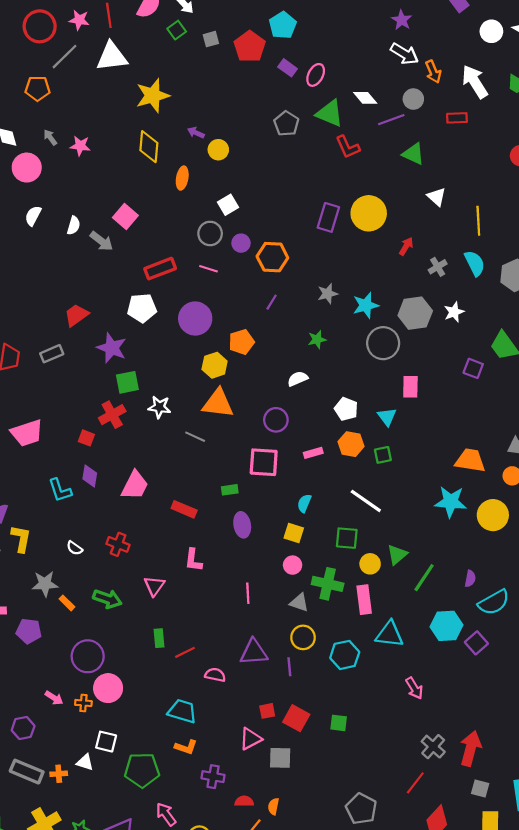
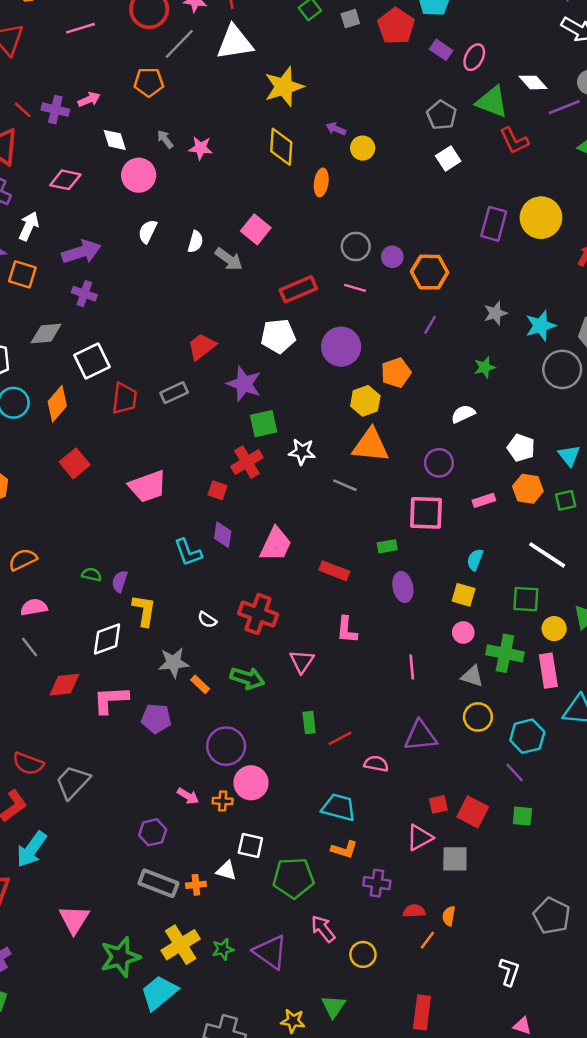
white square: (228, 205) -> (448, 159), moved
red cross: (118, 544) -> (258, 614), size x1.4
purple line: (289, 667) -> (515, 772), moved, turned -36

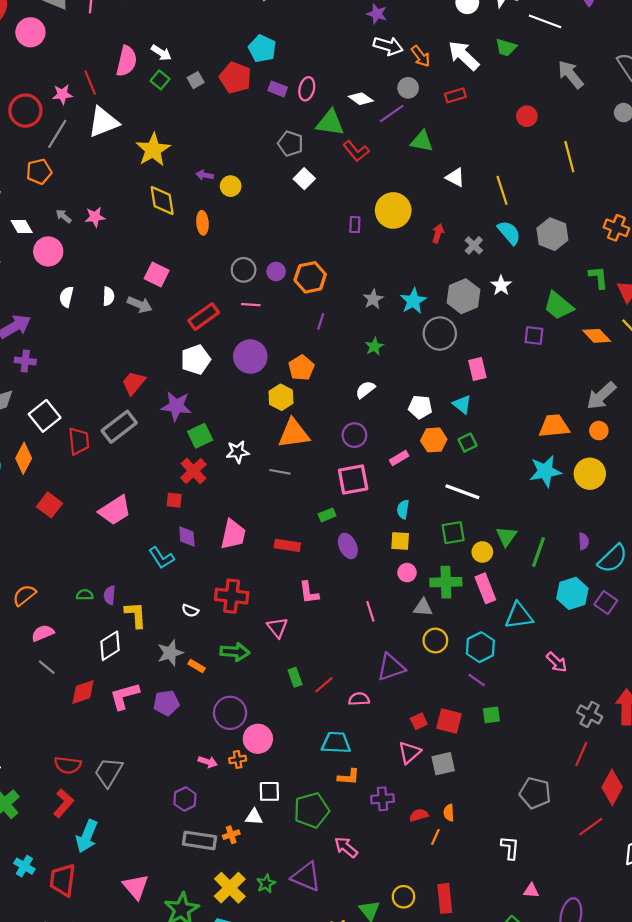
purple rectangle: (494, 224) -> (355, 225), size x0.6
gray rectangle: (174, 393) -> (119, 427), size x1.5
yellow circle: (363, 954) -> (403, 897), moved

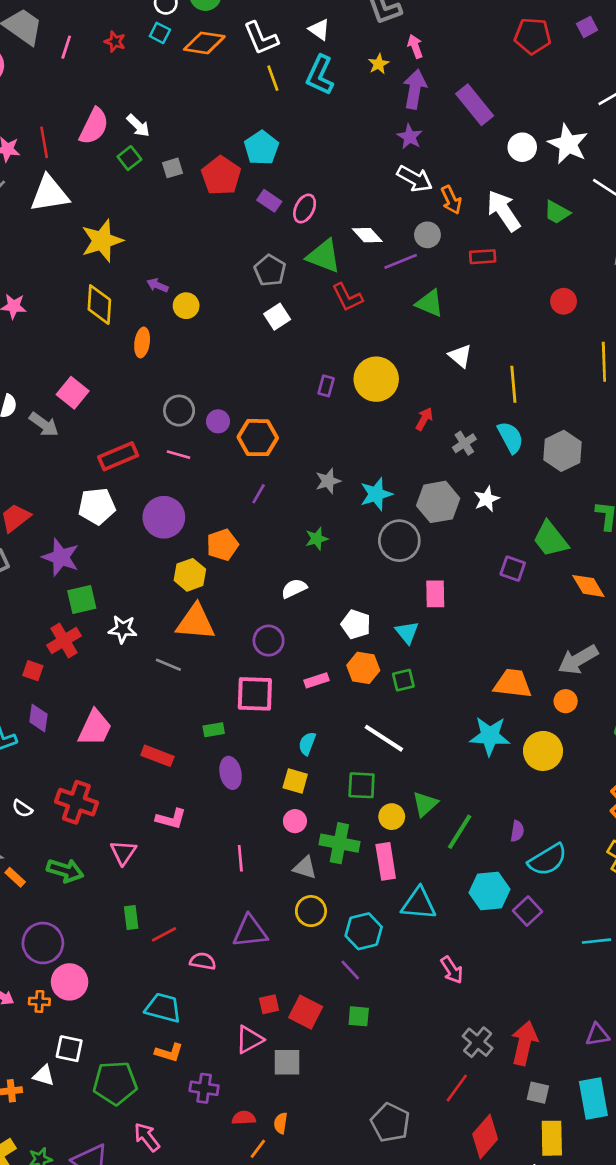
pink L-shape: (309, 593) -> (171, 819), turned -80

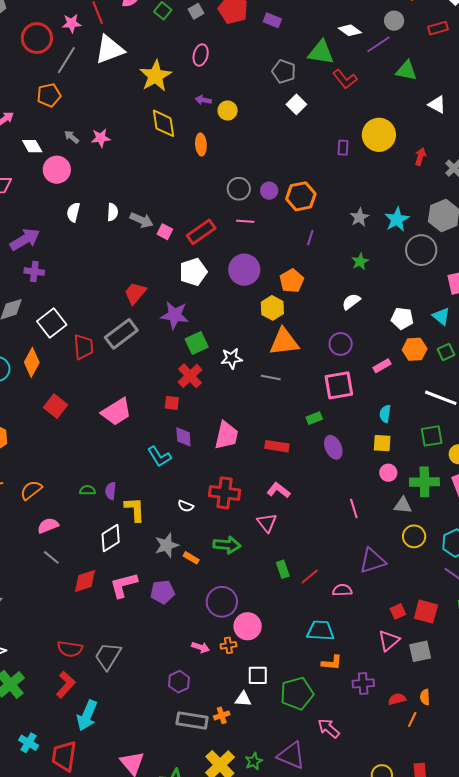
pink ellipse: (305, 209) -> (201, 55), moved
pink square: (73, 393) -> (165, 232), moved, size x0.7
pink L-shape: (171, 819) -> (279, 490), moved, turned -145

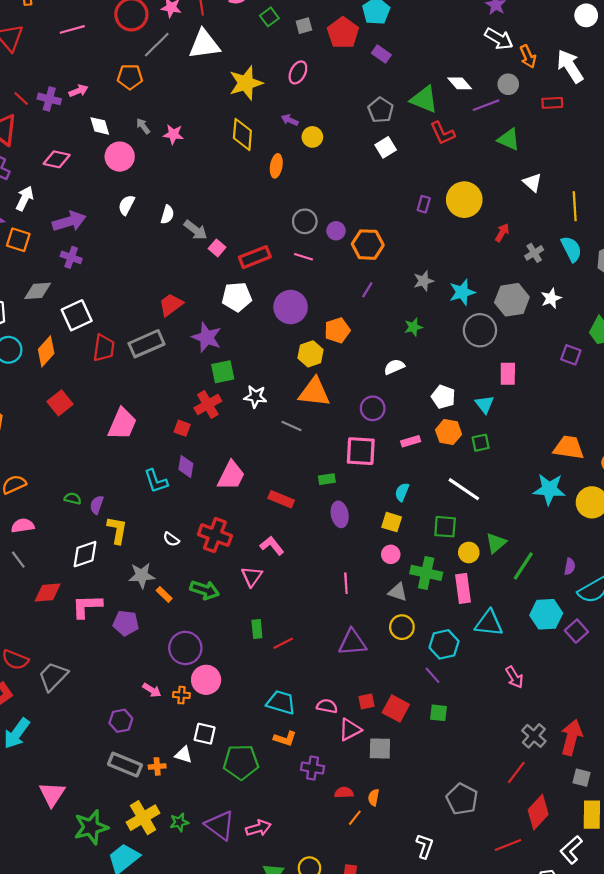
pink trapezoid: (116, 412) -> (122, 424), turned -48
pink semicircle: (342, 590) -> (327, 706), moved
pink arrow: (329, 728) -> (258, 828), moved, turned 110

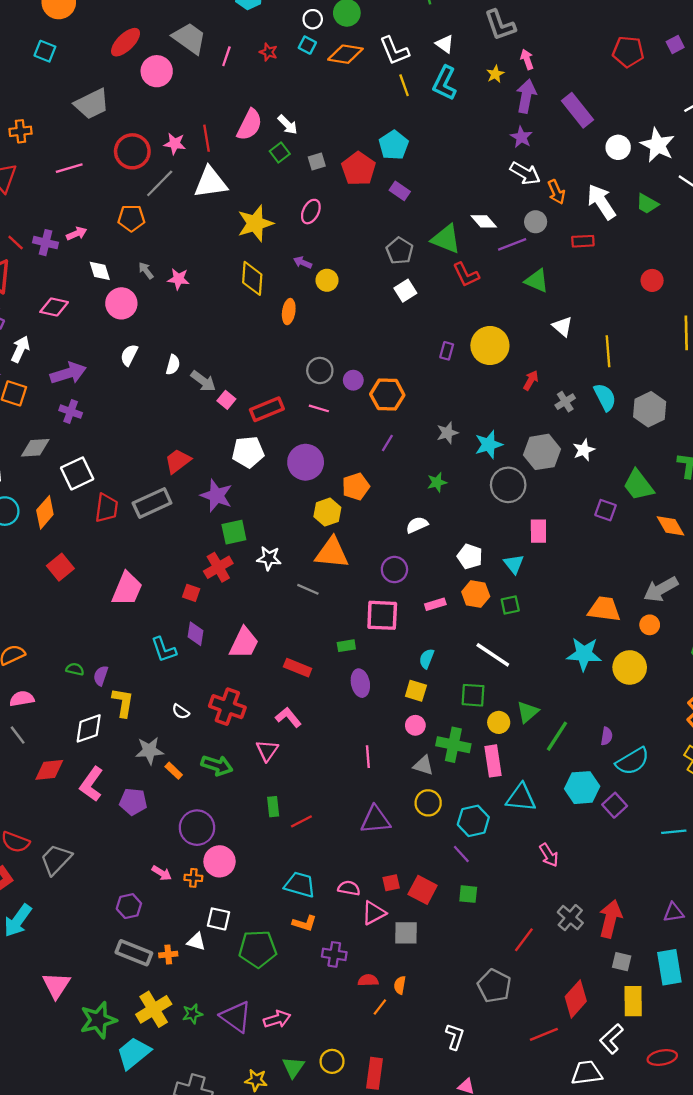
pink L-shape: (87, 606) -> (91, 784), turned -52
red line: (516, 772) -> (524, 940), moved

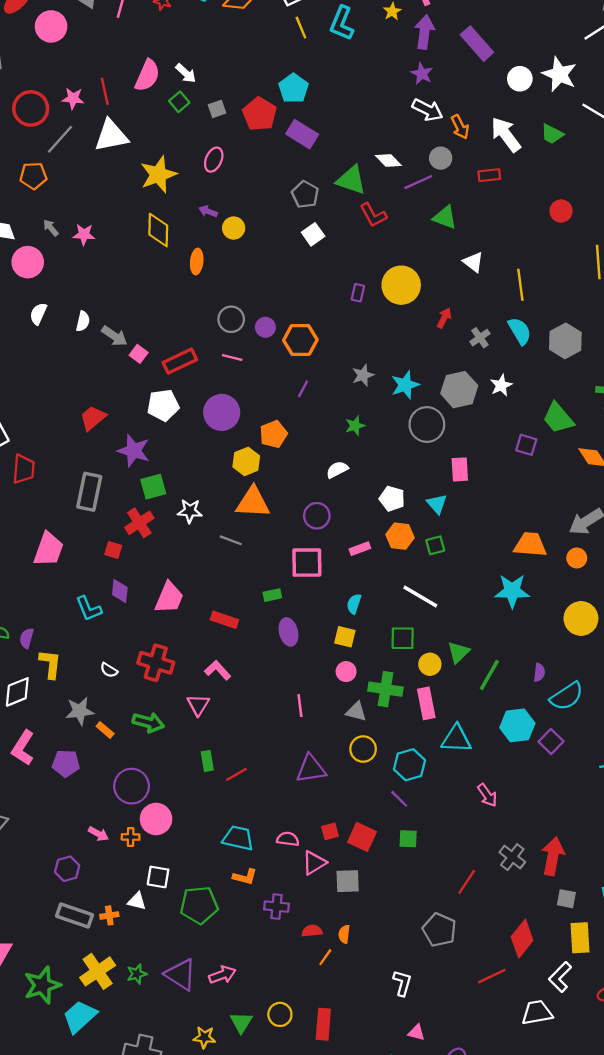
purple rectangle: (400, 191) -> (302, 134), size x1.5
gray rectangle: (152, 503) -> (89, 492), moved, turned -51
yellow circle: (630, 667) -> (581, 618), moved

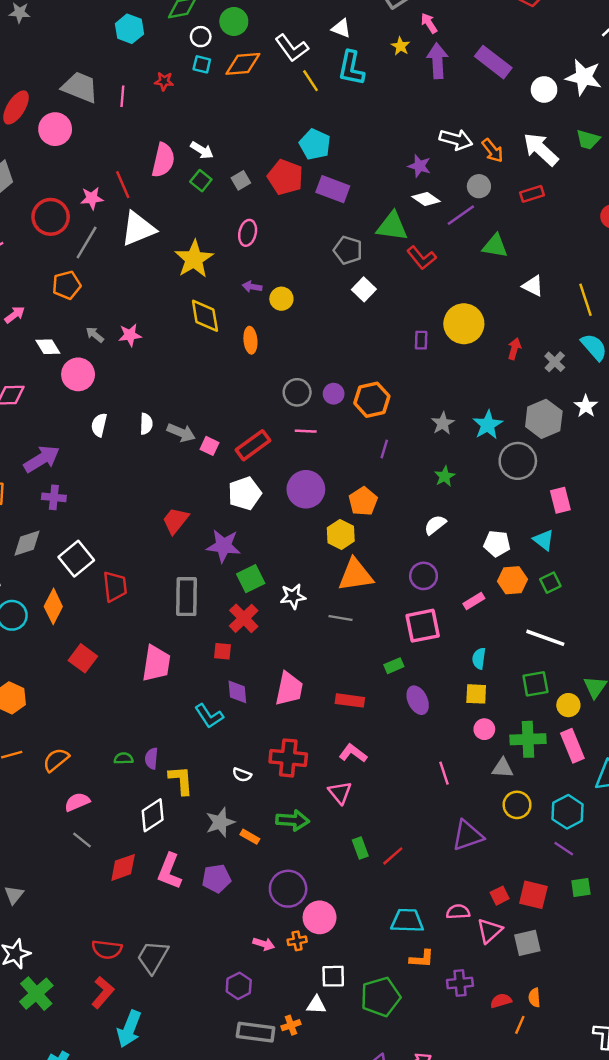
purple star: (422, 74) -> (419, 166), moved

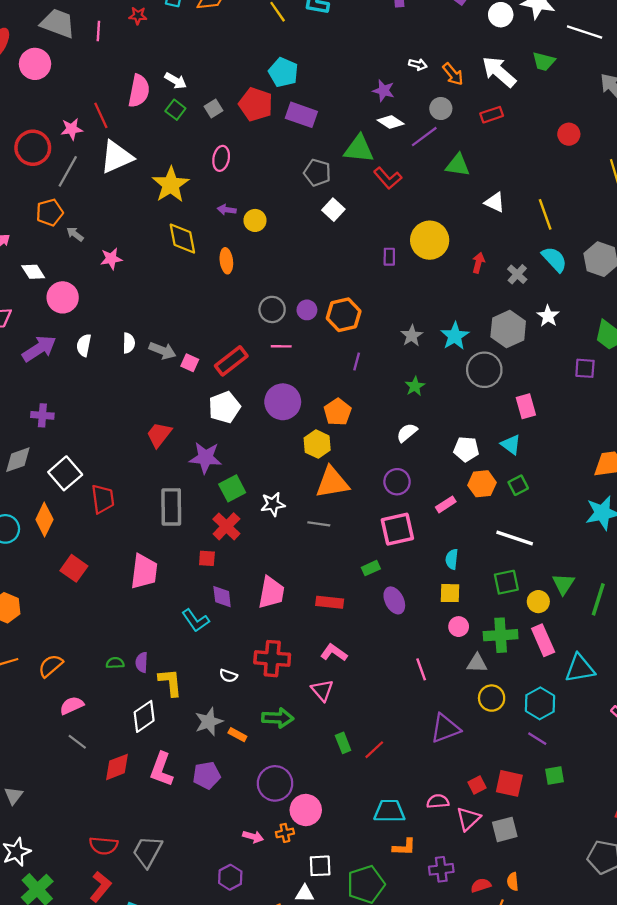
white arrow: (456, 140) -> (418, 64), size x0.6
gray arrow: (95, 335) -> (75, 234), moved
purple arrow: (42, 459) -> (39, 349), moved

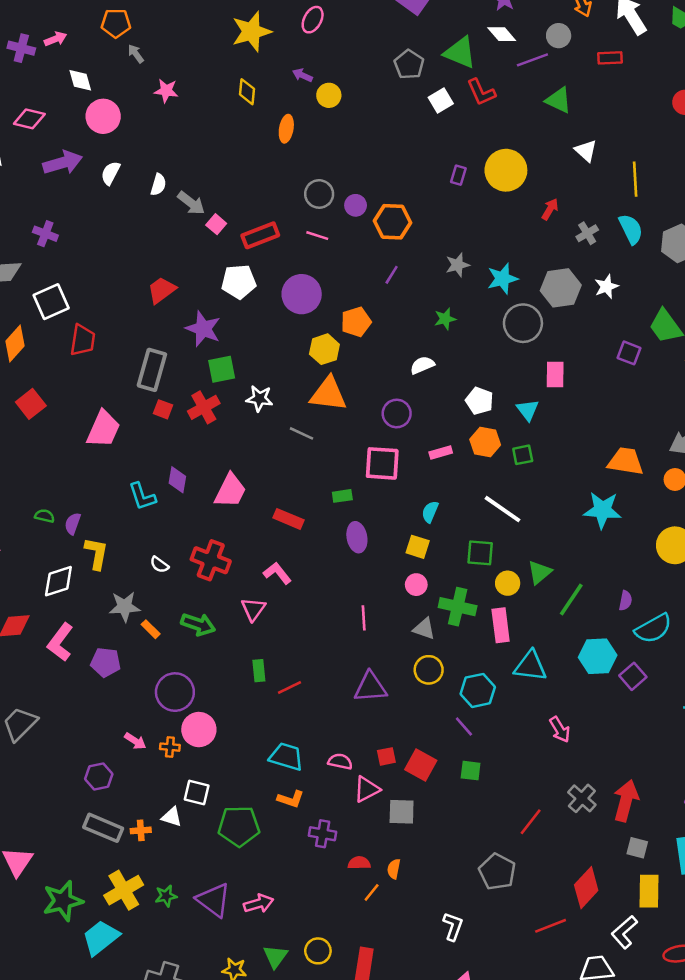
white square: (333, 210) -> (441, 101), moved
yellow diamond: (182, 239) -> (247, 92), size x0.7
red square: (207, 558) -> (163, 409), moved

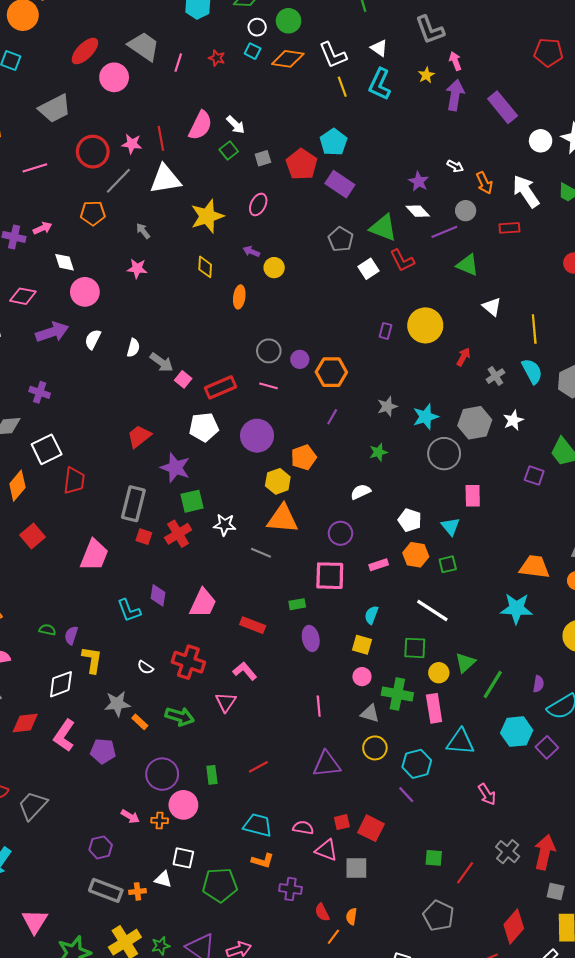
gray arrow: (136, 54) -> (143, 231), moved
green rectangle: (259, 671) -> (212, 775), moved
green square: (471, 771) -> (434, 858), moved
pink triangle: (367, 789) -> (326, 850), turned 50
red semicircle: (359, 863) -> (322, 912), turned -114

